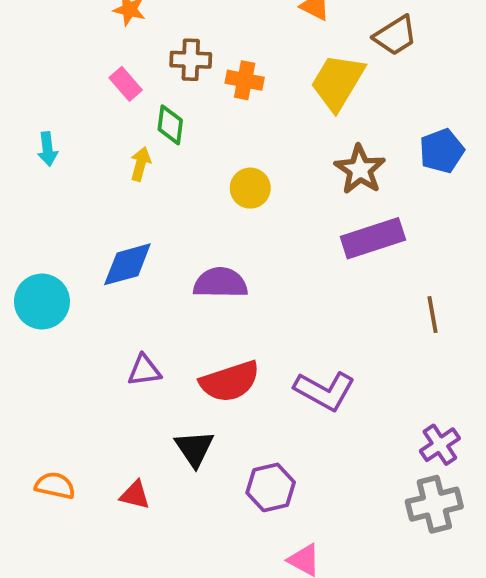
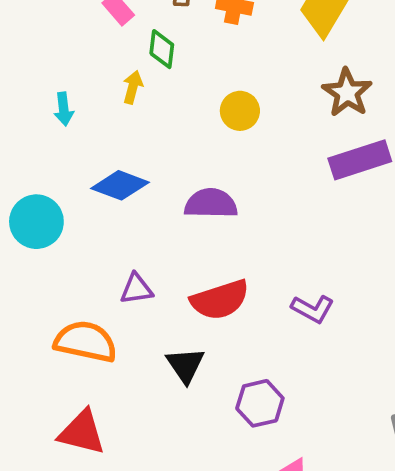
cyan arrow: (48, 149) -> (64, 109), moved
blue diamond: (127, 264) -> (120, 185), turned 36
purple L-shape: (325, 391) -> (313, 309), size x0.7
orange semicircle: (55, 486) -> (86, 342), moved, size x1.6
red triangle: (135, 495) -> (82, 432), moved, size x1.6

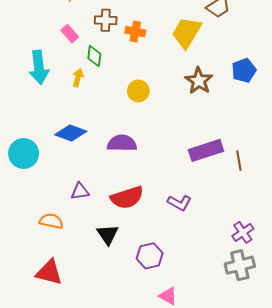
cyan arrow: (64, 109) -> (39, 67), moved, size x1.8
purple rectangle: (360, 160) -> (206, 150), moved
orange semicircle: (86, 342) -> (51, 221), size x0.7

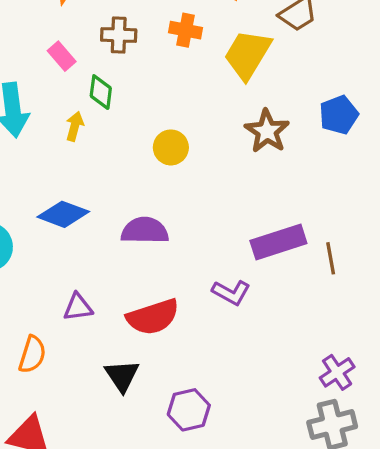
orange cross: (135, 32) -> (186, 30), moved
purple L-shape: (179, 203) -> (231, 293), moved
orange semicircle: (51, 221) -> (32, 354), turned 95

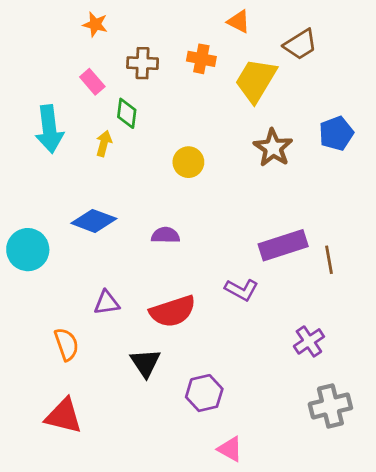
purple semicircle: (145, 231) -> (165, 235), size x0.7
orange semicircle: (32, 354) -> (66, 344), turned -36
purple cross: (337, 372) -> (309, 341), moved

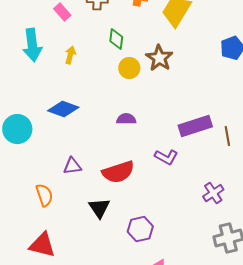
green diamond: (127, 113) -> (116, 39), moved
brown star: (273, 148) -> (159, 58), moved
purple semicircle: (165, 235) -> (126, 119), moved

